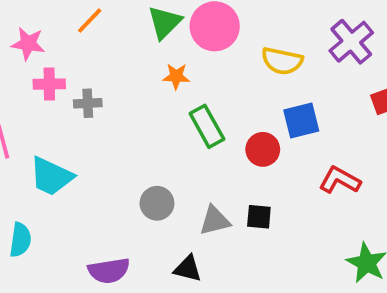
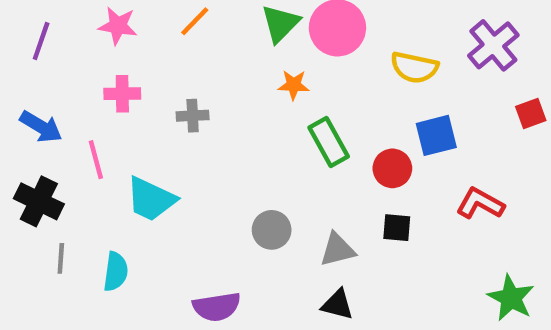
pink star: (28, 44) -> (118, 26), moved
pink cross: (49, 84) -> (122, 94), moved
black square: (259, 217) -> (397, 228), moved
black triangle: (188, 269) -> (337, 305), moved

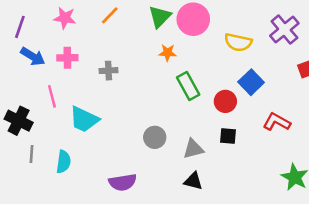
blue arrow: (41, 127) -> (33, 56), moved
blue square: (436, 135) -> (251, 82), turned -30

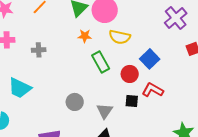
yellow semicircle: (238, 42) -> (120, 37), moved
red L-shape: (277, 122) -> (153, 90), moved
gray triangle: (193, 149) -> (105, 111), turned -42

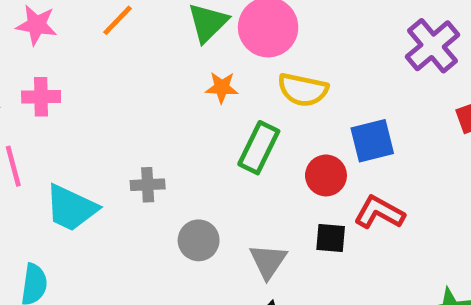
gray cross: (39, 50) -> (148, 185), moved
blue square: (150, 59) -> (372, 141), turned 30
green rectangle: (101, 62) -> (259, 148), turned 55

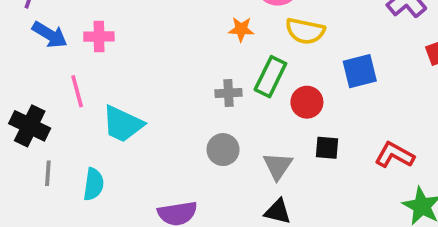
red circle: (326, 175) -> (307, 102), moved
gray cross: (148, 185) -> (228, 93), moved
red L-shape: (379, 213) -> (394, 155), moved

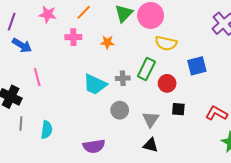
orange star: (241, 29) -> (107, 42), moved
pink cross: (99, 36) -> (73, 37), moved
cyan trapezoid: (123, 124) -> (95, 84), moved

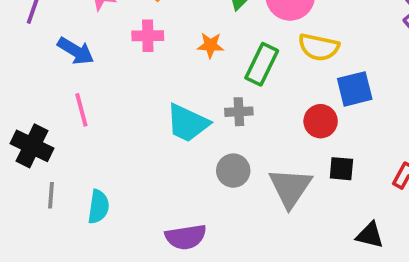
blue arrow: (22, 45) -> (76, 51), moved
blue square: (197, 66) -> (355, 89), moved
green rectangle: (146, 69) -> (262, 64), moved
gray triangle: (151, 119) -> (290, 188), size x1.4
black triangle: (151, 145) -> (370, 235), moved

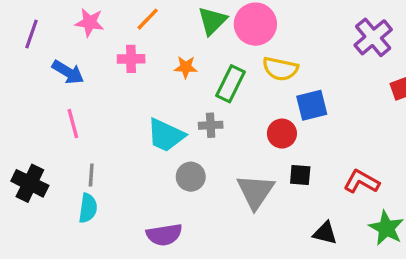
black cross: (32, 146) -> (30, 183), moved
gray circle: (233, 171) -> (191, 177), moved
gray line: (51, 195) -> (91, 175), moved

